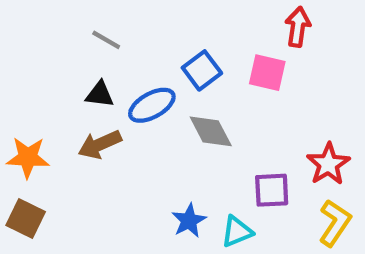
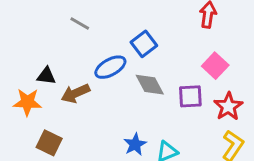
pink square: (267, 73) -> (215, 66), moved, turned 30
black triangle: (100, 94) -> (46, 76), moved
purple square: (272, 190) -> (190, 96), moved
brown square: (26, 218) -> (49, 143), moved

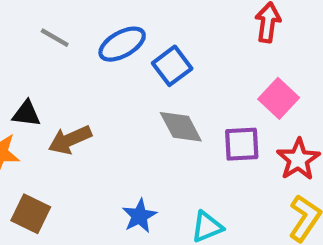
gray line: (80, 23) -> (55, 38), moved
blue ellipse: (110, 67) -> (122, 44), moved
blue star: (135, 144) -> (139, 216), moved

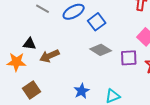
gray diamond: (181, 127) -> (101, 50), turned -30
brown square: (31, 214) -> (31, 90), turned 30

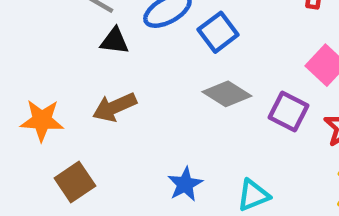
black triangle: (29, 44) -> (115, 41), moved
purple square: (129, 58) -> (289, 111), turned 30

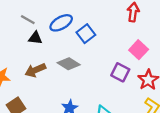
gray diamond: (227, 94) -> (69, 64), moved

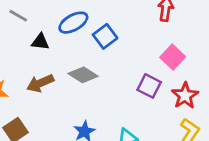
gray line: (28, 20) -> (18, 16), moved

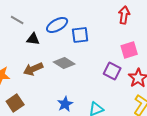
blue square: (105, 36) -> (80, 35), turned 30
pink square: (173, 57) -> (129, 50), turned 30

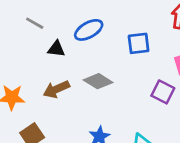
blue square: (80, 35) -> (139, 43), moved

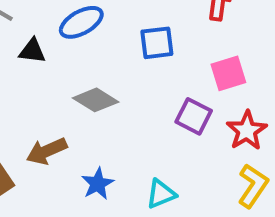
brown arrow: (56, 89) -> (47, 151), moved

